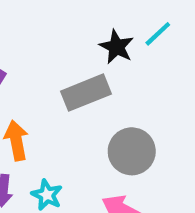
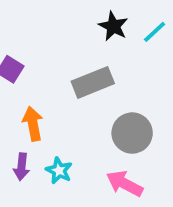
black star: (116, 47) -> (113, 26), moved

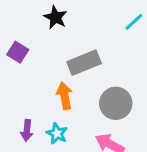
black star: (113, 26) -> (55, 17), moved
orange arrow: (33, 124) -> (64, 96), moved

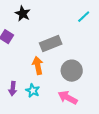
black star: (55, 17) -> (23, 14), moved

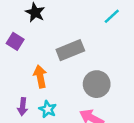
orange arrow: (38, 66) -> (40, 77), moved

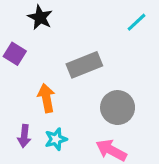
cyan star: (48, 109) -> (56, 139), turned 30

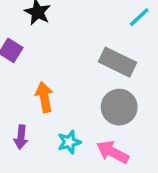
gray rectangle: (84, 65) -> (117, 62), moved, turned 48
cyan star: (56, 139) -> (69, 142), moved

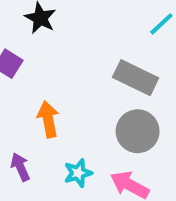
purple arrow: (21, 137) -> (20, 167), turned 150

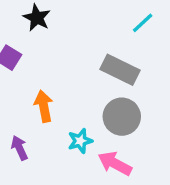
cyan star: (78, 173) -> (80, 141), moved

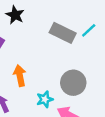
cyan line: (143, 23) -> (89, 30), moved
gray rectangle: (120, 70) -> (63, 33), moved

